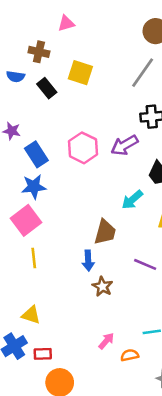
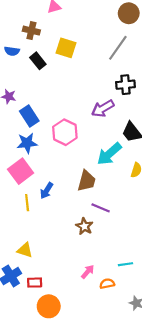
pink hexagon: (83, 148) -> (65, 132), moved
cyan arrow: (132, 200) -> (109, 154), size x1.4
blue arrow: (88, 261) -> (47, 191), moved, turned 35
purple line: (145, 264) -> (101, 208), moved

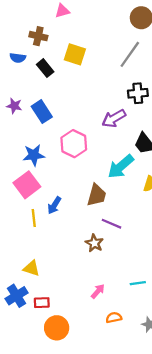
blue rectangle: (29, 116) -> (42, 112), moved
orange semicircle: (107, 284) -> (114, 318), moved

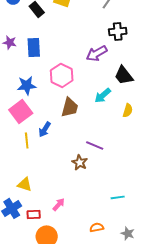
blue rectangle: (42, 112) -> (34, 47), turned 30
cyan arrow: (121, 166) -> (103, 95), size x0.7
brown trapezoid: (97, 195) -> (70, 107), moved
pink arrow: (98, 291) -> (59, 204), moved

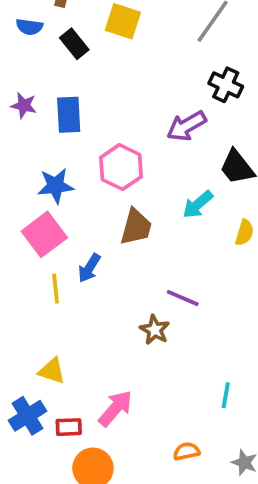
black cross: (118, 31) -> (226, 85), turned 30
cyan line: (118, 197) -> (226, 395), turned -72
pink arrow: (59, 204) -> (115, 408), size x1.5

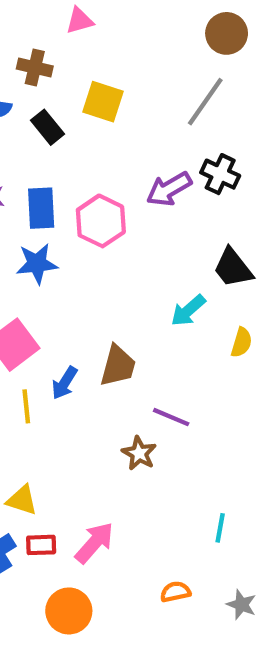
purple arrow: (186, 126) -> (169, 189), moved
pink hexagon: (121, 167) -> (101, 221), moved
blue star: (56, 186) -> (37, 264), moved
brown trapezoid: (136, 227) -> (118, 366), moved
red rectangle: (69, 427) -> (41, 545), moved

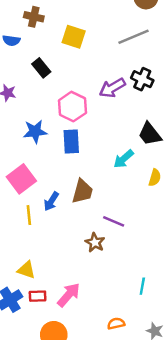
gray line: (205, 102) -> (134, 37), turned 32
black rectangle: (48, 127) -> (41, 68), moved
blue rectangle: (41, 208) -> (71, 141), moved

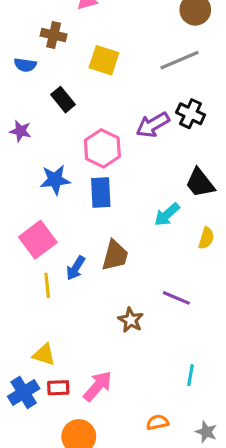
purple line: (114, 221) -> (176, 298), moved

